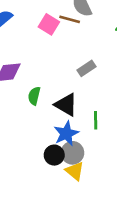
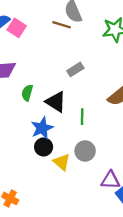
pink square: (49, 24) -> (17, 28), moved
blue star: (66, 133) -> (42, 128), moved
gray circle: (72, 153) -> (85, 151), moved

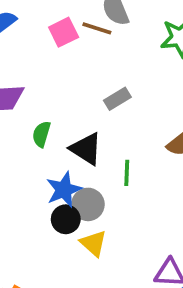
pink square: (17, 28) -> (64, 32), moved, turned 30
gray circle: (85, 151) -> (88, 204), moved

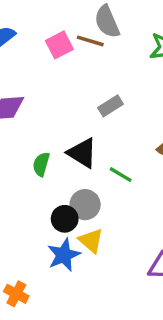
green semicircle: (41, 134) -> (41, 164), moved
green line: (127, 173) -> (121, 175), turned -60
blue star: (64, 190) -> (64, 255), moved

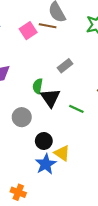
black triangle: (82, 153) -> (50, 98), turned 30
green semicircle: (41, 164) -> (38, 86), moved
gray circle: (85, 205) -> (22, 117), moved

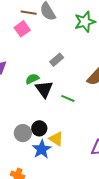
brown line: (48, 26) -> (29, 13), moved
green semicircle: (38, 86) -> (32, 79), turned 56
gray circle: (22, 117) -> (23, 133), moved

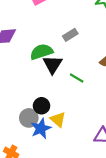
green semicircle: (32, 79) -> (41, 52), size x1.5
gray circle: (23, 133) -> (29, 118), moved

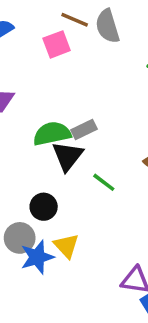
gray rectangle: (70, 35) -> (84, 130), moved
black circle: (42, 106) -> (44, 207), moved

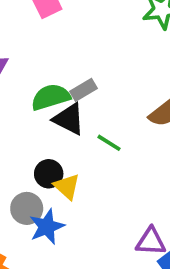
black triangle: (68, 156) -> (69, 119), turned -36
yellow triangle: (66, 246) -> (67, 187), moved

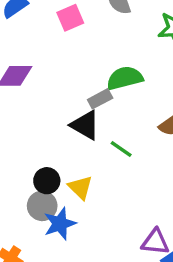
green semicircle: (51, 97) -> (125, 78), moved
black circle: (49, 174) -> (47, 181), moved

